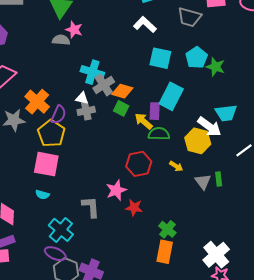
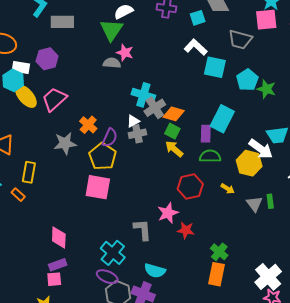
cyan square: (160, 58) -> (215, 67), moved
white triangle: (82, 98) -> (133, 121), turned -40
orange cross: (37, 102) -> (88, 125), size x0.7
yellow arrow: (144, 121) -> (174, 149), moved
cyan semicircle: (42, 195) -> (155, 271), moved, size x1.5

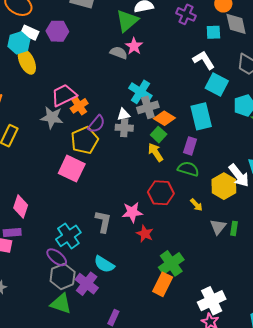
pink trapezoid: (54, 99) -> (64, 95), moved
cyan rectangle: (222, 119) -> (201, 116), moved, turned -56
green cross: (219, 252) -> (171, 263), size x1.4

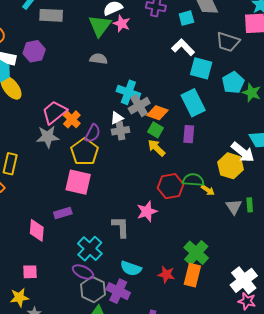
pink star: (134, 46) -> (122, 24), moved
green semicircle: (188, 169) -> (193, 180), moved
purple rectangle: (12, 232) -> (63, 213), moved
red star: (145, 234) -> (166, 274), moved

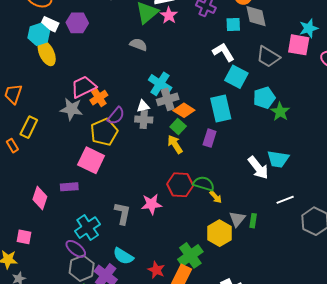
yellow hexagon: (231, 166) -> (220, 233), moved

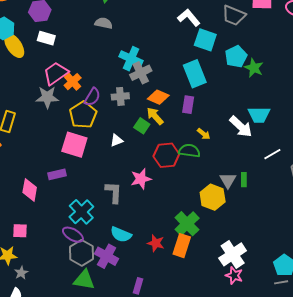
white rectangle: (50, 24) -> (46, 38), moved
white triangle: (143, 106) -> (117, 140), moved
orange diamond: (184, 110) -> (158, 97), moved
green square: (178, 127) -> (142, 126), moved
yellow arrow: (216, 197) -> (204, 134), moved

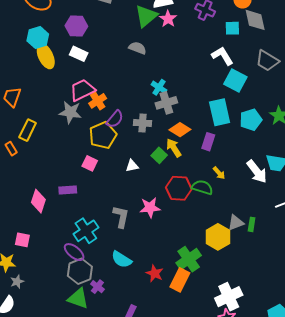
cyan pentagon: (236, 56) -> (251, 120), moved
cyan cross: (131, 59) -> (159, 87), size x0.7
pink square: (74, 145) -> (90, 163), size x0.6
gray triangle: (228, 180) -> (236, 223), turned 30
purple cross: (107, 256) -> (97, 287), moved, size x0.6

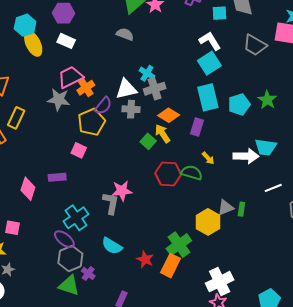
cyan square: (235, 80) -> (209, 63), moved, turned 30
white triangle: (132, 166) -> (126, 89), moved, size x1.6
white arrow: (257, 172) -> (246, 156), turned -50
pink star: (150, 208) -> (122, 191), moved

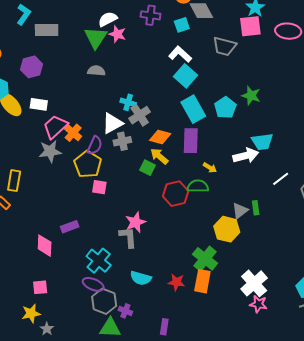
white rectangle: (66, 41) -> (39, 104), moved
purple rectangle: (197, 127) -> (191, 141), size x1.4
pink square: (79, 150) -> (99, 187), moved

